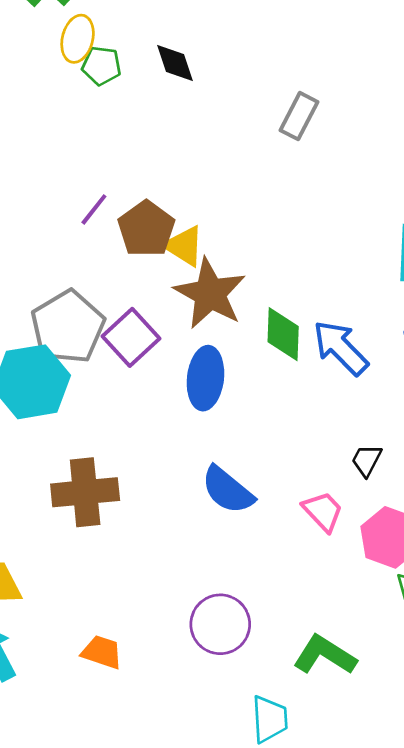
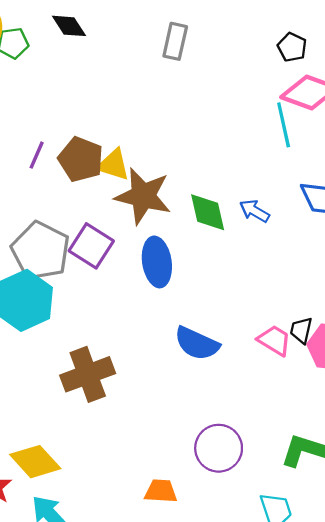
blue arrow: (341, 348) -> (254, 211), size x0.6
black trapezoid: (367, 460) -> (301, 330), moved
orange trapezoid: (102, 652) -> (161, 491), moved

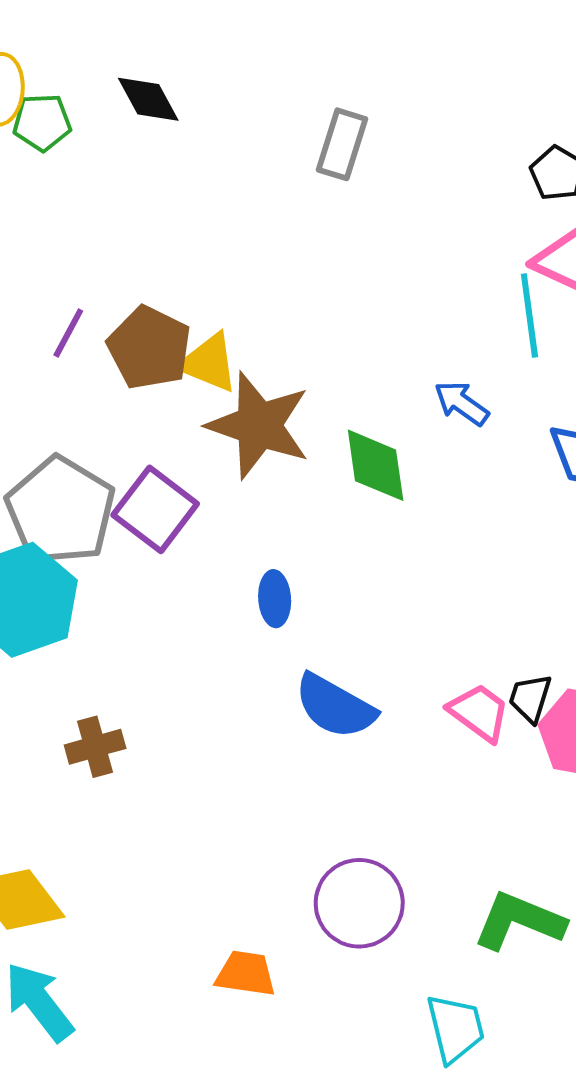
blue arrow: (254, 211) -> (462, 403), moved
blue ellipse: (157, 262) -> (275, 599), moved, size x0.6
brown cross: (88, 374) -> (95, 747), moved, size x0.6

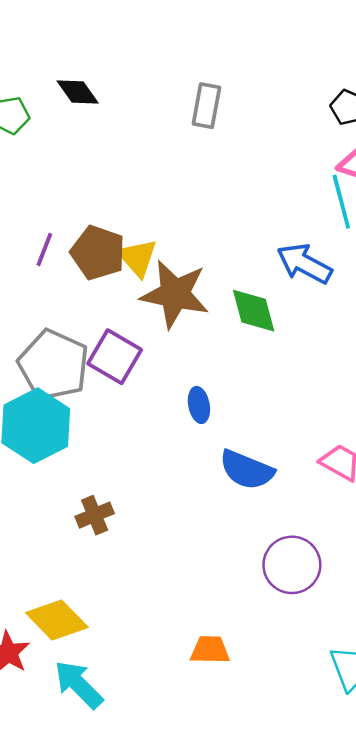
yellow triangle: (209, 363) -> (138, 258), turned 33
blue arrow: (462, 403) -> (304, 264), size x1.5
purple circle: (359, 903) -> (292, 565), moved

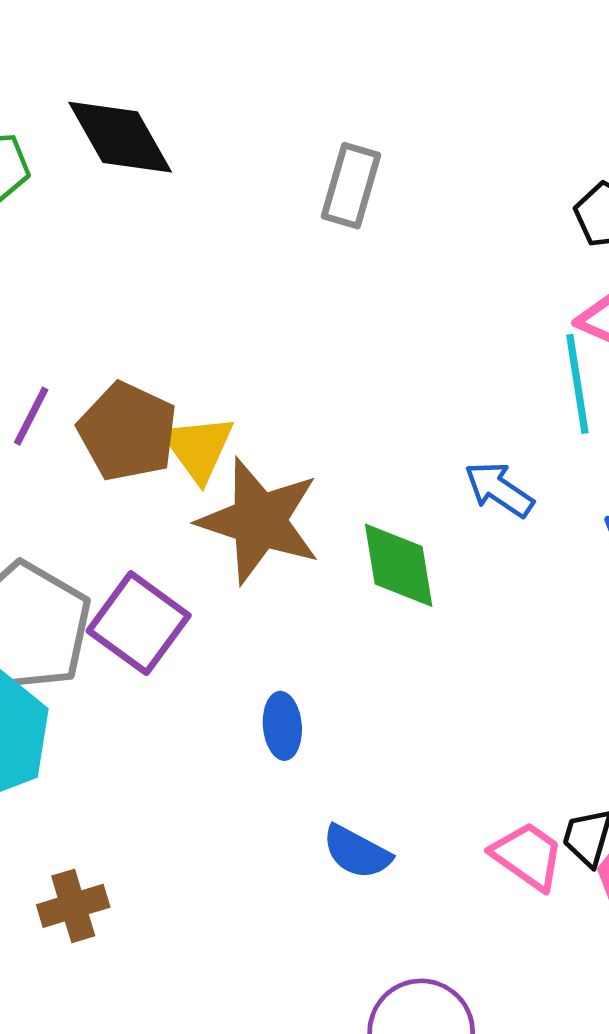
black diamond: (78, 92) -> (120, 137), size x1.4
blue arrow: (304, 264) -> (499, 489), size x0.7
blue semicircle: (247, 470) -> (357, 852), size x0.7

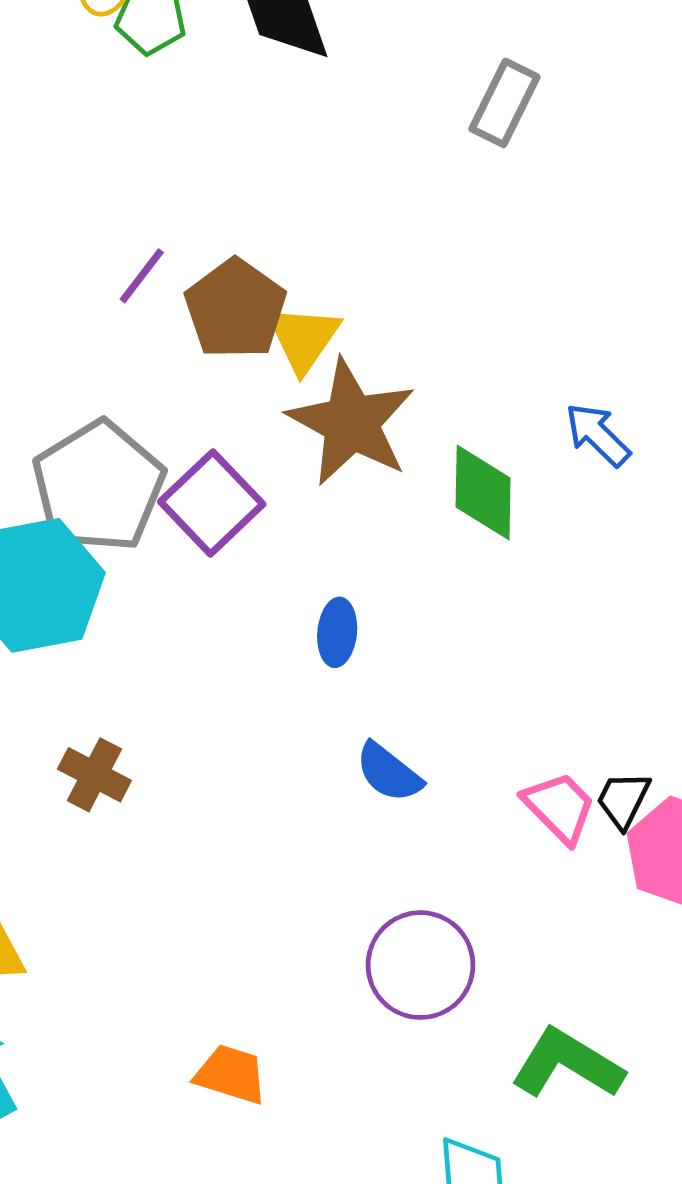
brown cross: (73, 906) -> (94, 775), turned 34

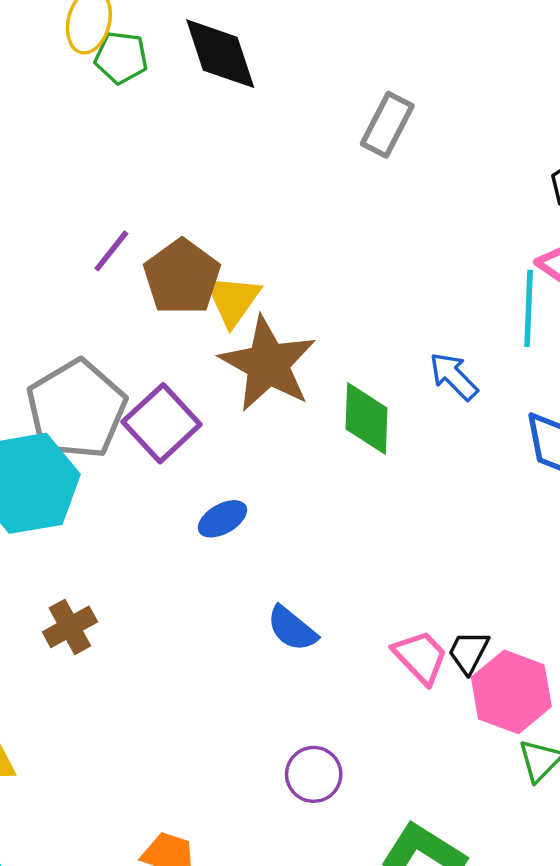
blue ellipse: (337, 632) -> (222, 519), moved, turned 54
brown cross: (94, 775) -> (70, 627), turned 33
purple circle: (421, 965) -> (314, 774), size x0.7

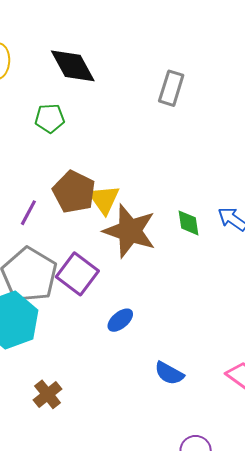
green pentagon: (121, 58) -> (50, 118), moved
purple line: (111, 251) -> (28, 213), moved
green diamond: (366, 418) -> (189, 223), moved, size x0.7

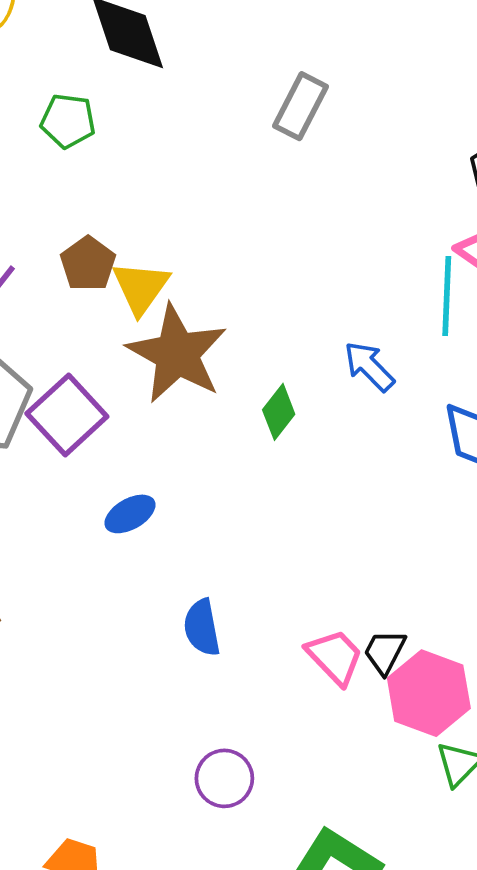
brown pentagon: (74, 192) -> (88, 264), size x0.7
green diamond: (189, 223) -> (279, 412), moved, turned 36
blue semicircle: (169, 373) -> (202, 628), turned 40

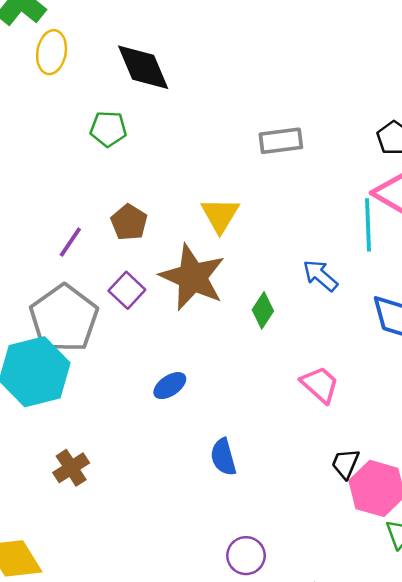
gray rectangle: (301, 106) -> (281, 141), moved, turned 60
yellow triangle: (141, 287) -> (220, 215), moved
purple square: (67, 415) -> (127, 290), moved, size x0.7
pink trapezoid: (335, 657) -> (320, 385), moved

